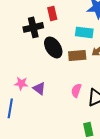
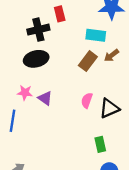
black ellipse: (53, 47) -> (36, 59), moved, turned -70
brown rectangle: (77, 55) -> (88, 61), turned -48

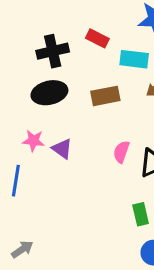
red rectangle: (60, 14) -> (97, 38), moved, turned -49
brown rectangle: (88, 61) -> (105, 96), moved, turned 42

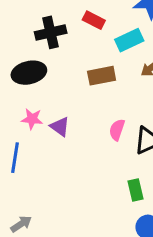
cyan rectangle: (134, 59) -> (129, 40), turned -32
black ellipse: (49, 93) -> (29, 73), moved

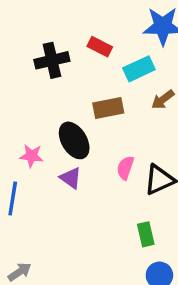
black ellipse: (29, 73) -> (74, 140), moved, turned 72
purple triangle: (60, 127) -> (71, 178), moved

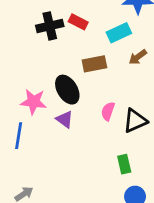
red rectangle: (100, 47) -> (78, 22), moved
pink star: (31, 156) -> (33, 102), size x1.4

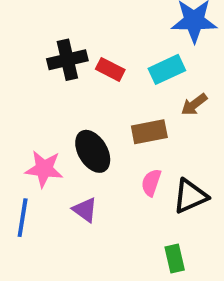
red rectangle: (78, 22) -> (110, 69), moved
brown rectangle: (94, 64) -> (149, 132), moved
purple triangle: (65, 119) -> (85, 210), moved

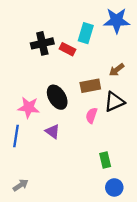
cyan rectangle: (167, 69) -> (86, 33), moved, turned -48
black triangle: (190, 196) -> (114, 102), moved

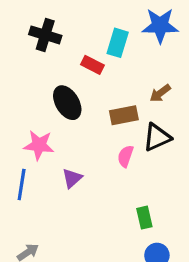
black cross: (42, 43) -> (45, 35), moved, turned 30
black ellipse: (57, 97) -> (67, 103), moved
purple triangle: (53, 131) -> (72, 178), turned 42

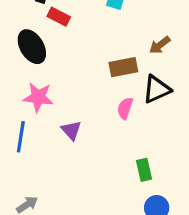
red rectangle: (92, 65) -> (59, 17), moved
black ellipse: (67, 103) -> (32, 47), moved
purple triangle: (72, 178) -> (71, 130), turned -30

